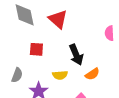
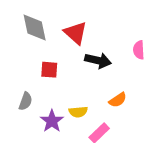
black arrow: (76, 55) -> (98, 60), moved, turned -54
yellow semicircle: (60, 75) -> (78, 112), moved

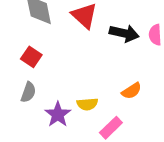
black arrow: (98, 60) -> (124, 33), moved
red square: (49, 70) -> (31, 57), moved, turned 30

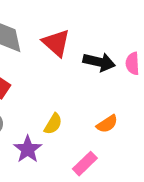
yellow semicircle: (87, 104) -> (53, 124), moved, turned -54

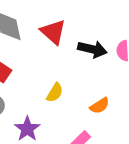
yellow semicircle: (53, 124) -> (55, 93), moved

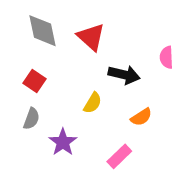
black arrow: (92, 49) -> (124, 75), moved

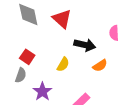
red square: (35, 81) -> (27, 57), moved
orange semicircle: (141, 117) -> (100, 66), moved

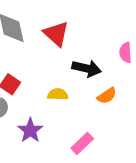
yellow semicircle: (63, 64) -> (58, 94), turned -120

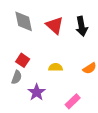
black arrow: (87, 68) -> (82, 26), moved, turned 66

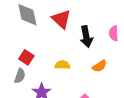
black arrow: (82, 26) -> (86, 37), moved

